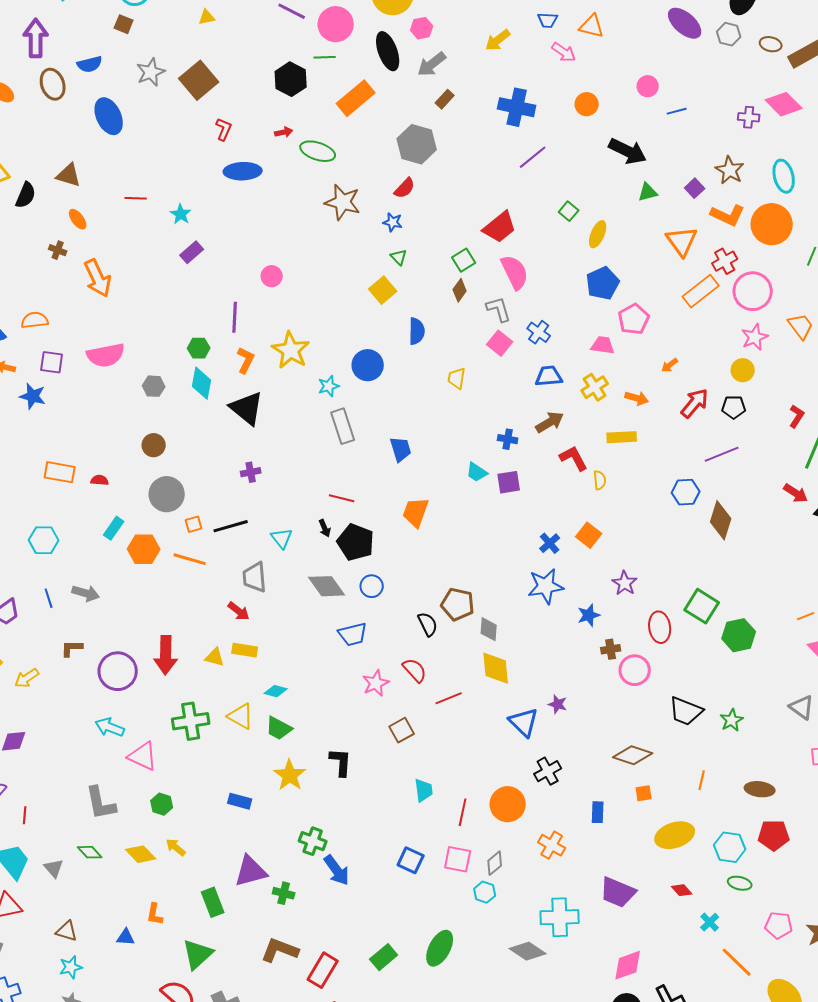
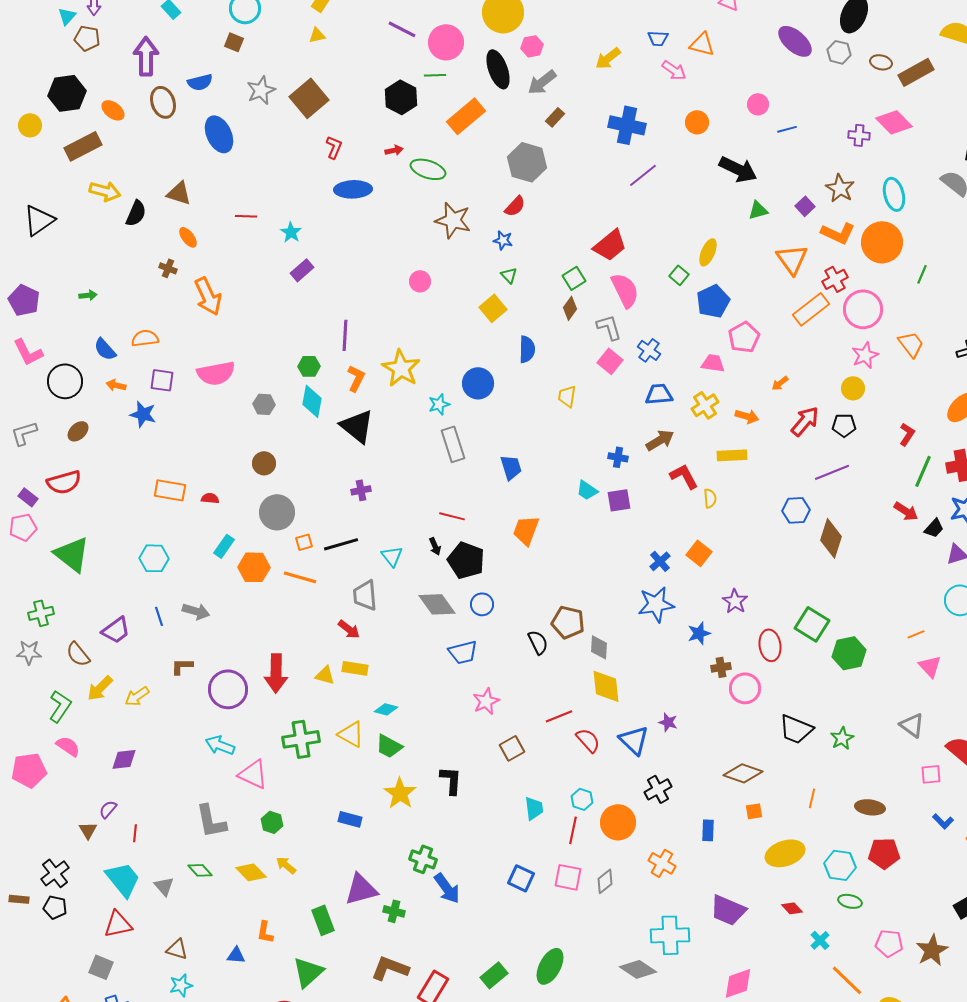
green square: (569, 211) -> (679, 275), moved
pink circle: (272, 276) -> (420, 281), moved
red semicircle: (415, 670) -> (588, 740), moved
cyan hexagon: (485, 892) -> (582, 799), moved

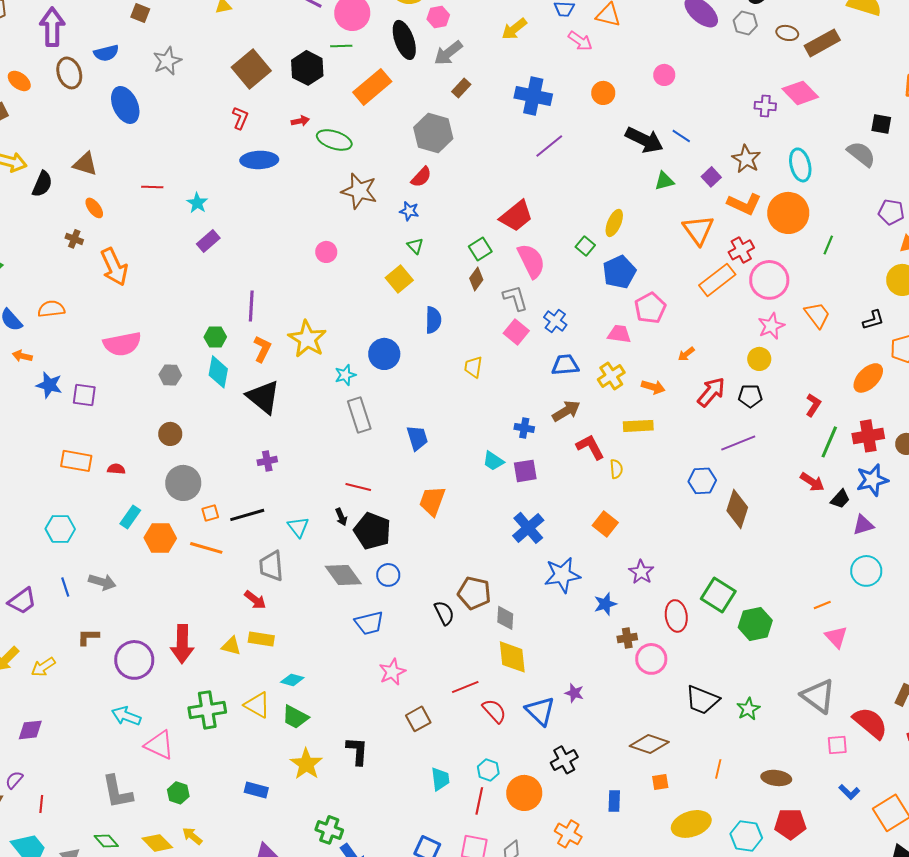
brown square: (309, 98) -> (251, 69), moved
blue line: (787, 129) -> (681, 136), moved, turned 48
purple square: (162, 380) -> (84, 395), moved
blue cross: (660, 561) -> (528, 528), moved, size x1.5
gray triangle: (912, 725) -> (818, 696), size x1.4

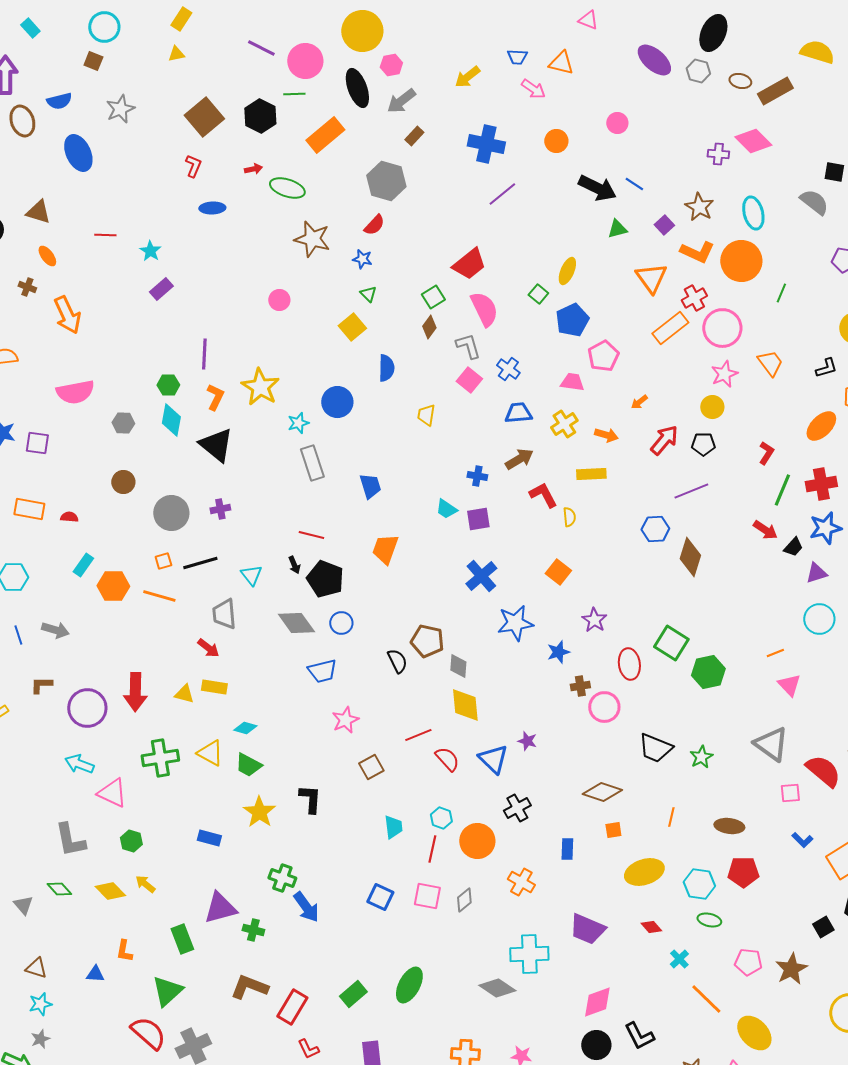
blue ellipse: (259, 160) -> (212, 208), size x0.7
gray circle: (183, 483) -> (171, 513), moved

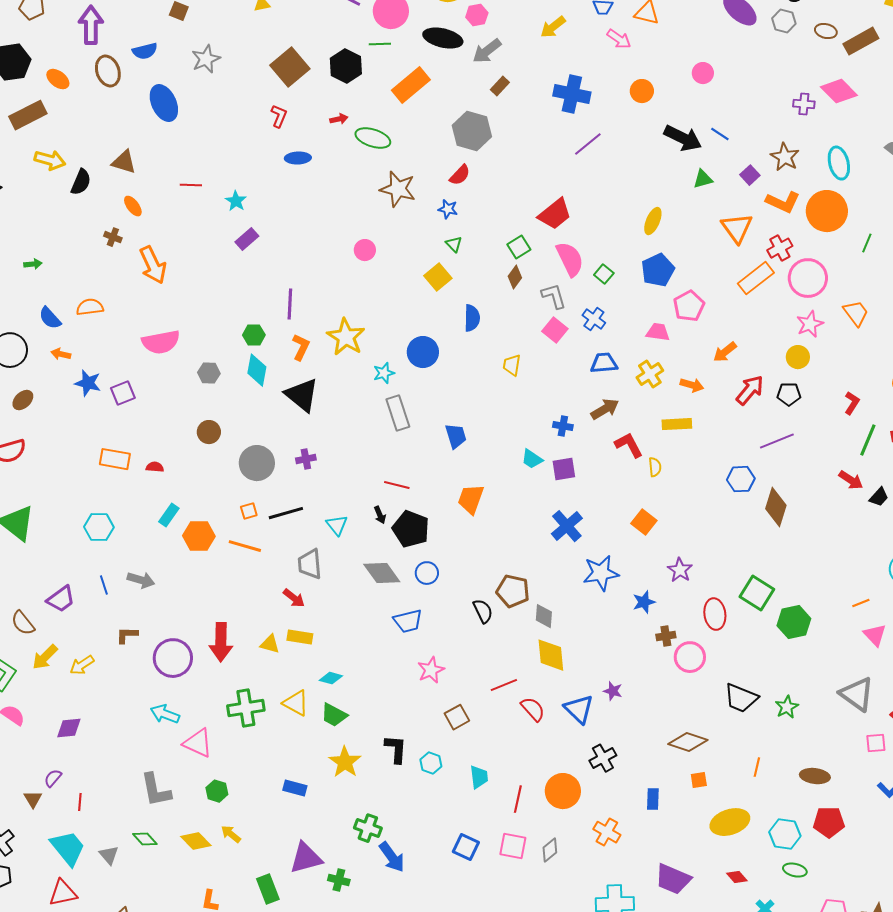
black ellipse: (357, 88) -> (443, 38), turned -57
green square: (538, 294) -> (604, 274), moved
orange arrow: (639, 402) -> (725, 352), size x1.4
purple square: (37, 443) -> (123, 393), turned -30
cyan hexagon: (441, 818) -> (431, 763), moved

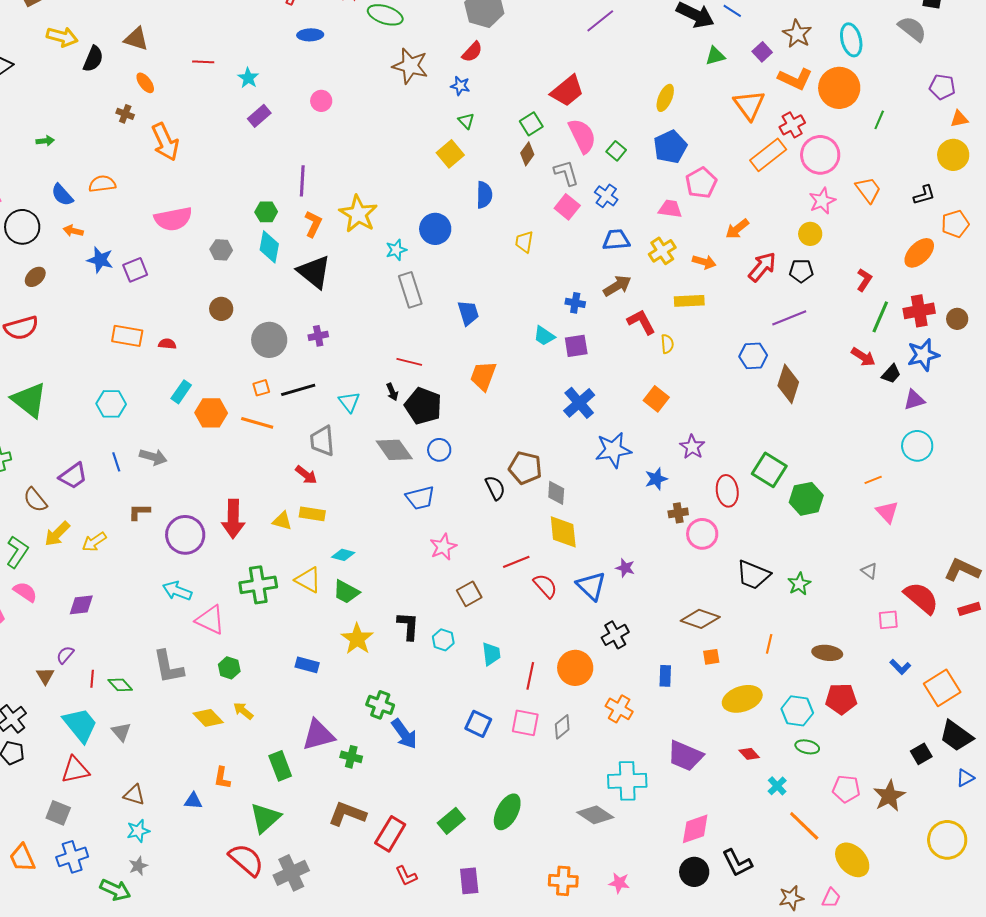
pink circle: (365, 250) -> (321, 101), moved
gray triangle: (857, 694) -> (869, 571), size x0.5
green diamond: (145, 839) -> (120, 685), moved

